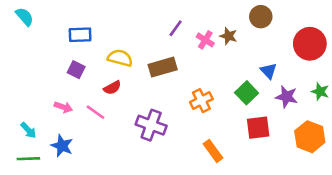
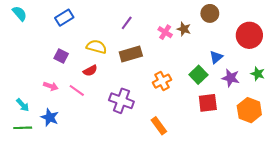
purple line: (176, 28) -> (127, 23), moved
blue rectangle: (80, 35) -> (64, 18), moved, turned -30
blue triangle: (269, 71) -> (216, 57), turned 32
orange rectangle: (213, 151) -> (159, 126), moved

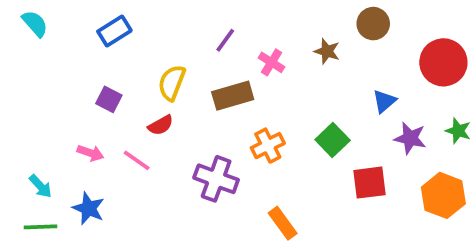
pink cross: (165, 32) -> (272, 62), moved
yellow semicircle: (96, 47) -> (172, 83), turned -84
green square: (198, 75) -> (333, 140), moved
orange cross: (162, 81) -> (268, 146), moved

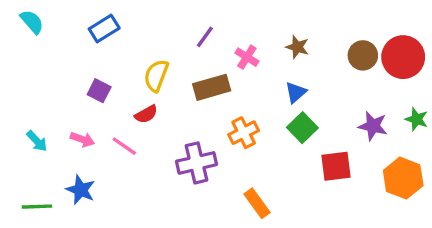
brown circle: (373, 24) -> (363, 55), moved
blue triangle: (384, 101) -> (296, 92), moved
purple cross: (216, 179) -> (197, 163), turned -33
cyan arrow: (40, 186) -> (37, 141), moved

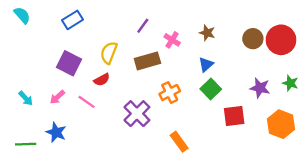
purple square: (99, 91) -> (69, 63), size x1.5
pink arrow: (82, 139) -> (57, 97), turned 119
purple cross: (197, 163) -> (137, 114), turned -32

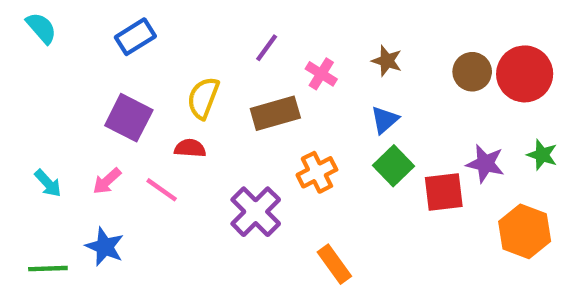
red semicircle: (102, 80) -> (190, 148), turned -147
red square: (234, 116) -> (444, 192), moved

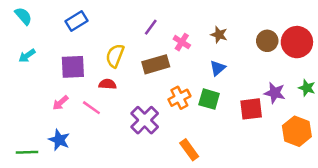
purple square: (129, 118) -> (73, 67), turned -30
green square: (393, 166) -> (209, 99), moved, turned -30
cyan arrow: (48, 183) -> (27, 56), moved, turned 98

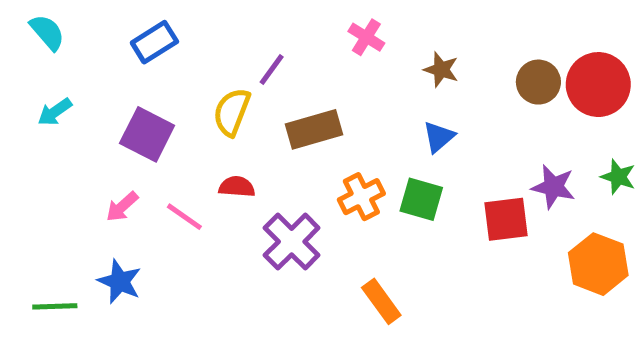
purple line: (151, 27) -> (272, 70), moved
pink cross: (182, 42) -> (366, 37), moved
purple square: (73, 67) -> (147, 134), turned 30
red semicircle: (108, 84) -> (237, 187), moved

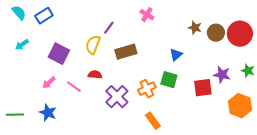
blue rectangle: (154, 42) -> (44, 16), moved
brown star: (441, 70) -> (195, 28), moved
orange cross: (361, 197) -> (147, 89), moved
green line: (55, 306) -> (15, 115), moved

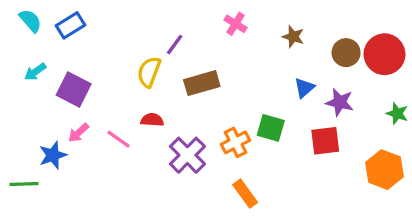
brown star: (195, 28) -> (293, 37), moved
purple square: (59, 54) -> (74, 89), moved
blue triangle: (176, 55) -> (304, 88), moved
purple star: (222, 75) -> (340, 102), moved
blue star: (48, 113) -> (53, 155), moved, turned 30

